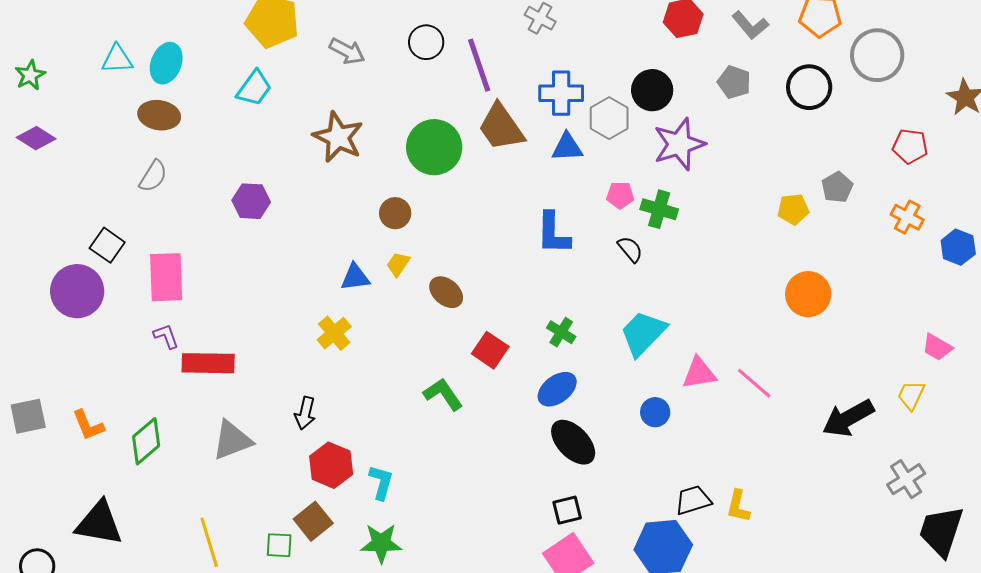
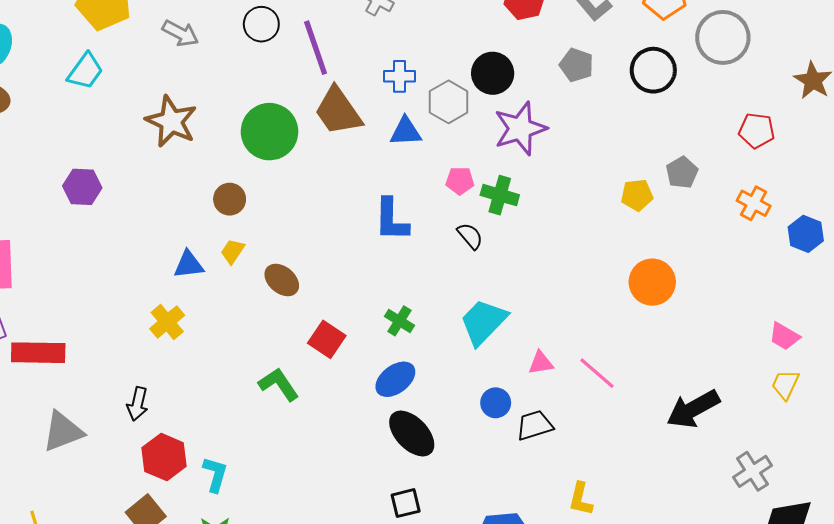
blue cross: (561, 93) -> (399, 76), size x0.7
pink triangle: (699, 373) -> (541, 363), size x0.7
yellow trapezoid: (911, 395) -> (785, 384), moved
black trapezoid: (693, 500) -> (535, 425), moved

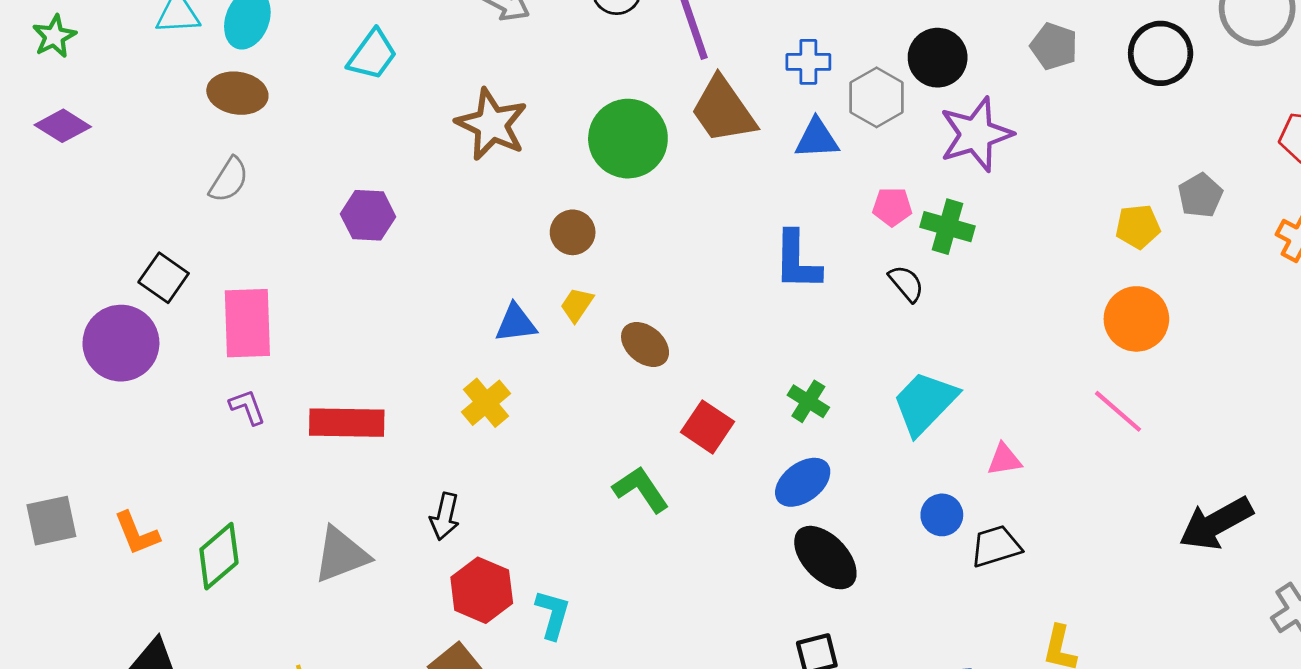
orange circle: (652, 282) -> (1136, 319), moved
red rectangle: (38, 353) -> (347, 423), moved
pink line: (597, 373) -> (1118, 411), moved

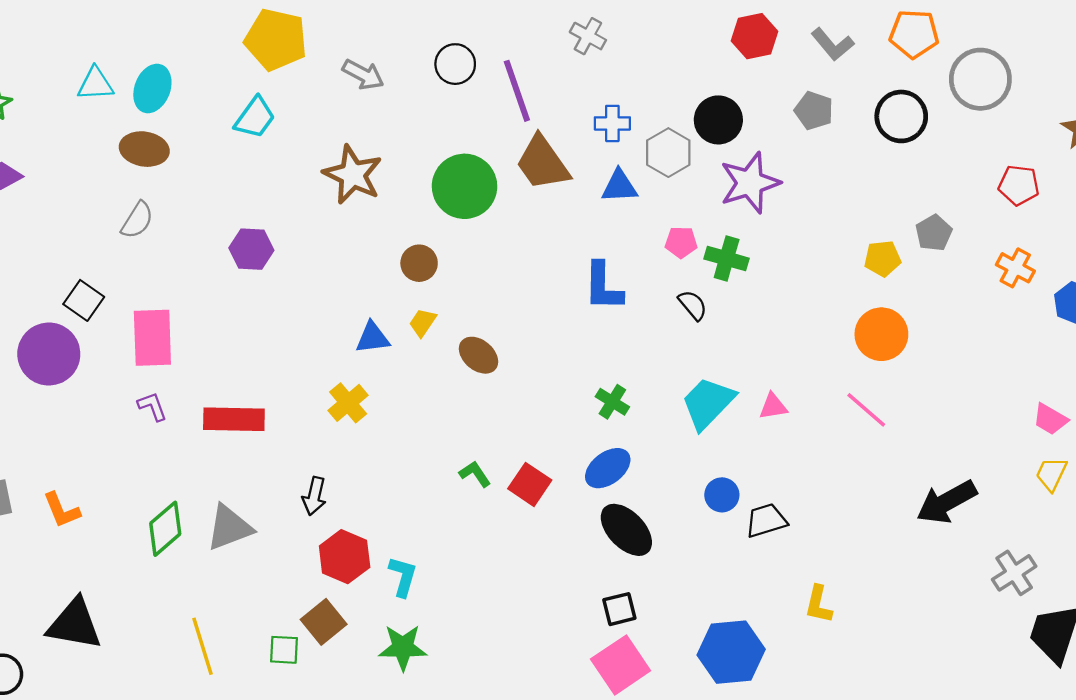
red square: (708, 427) -> (530, 484), moved
pink triangle: (1004, 460) -> (773, 406), moved
green L-shape: (641, 489) -> (475, 474), size x0.7
green diamond: (219, 556) -> (165, 529), moved

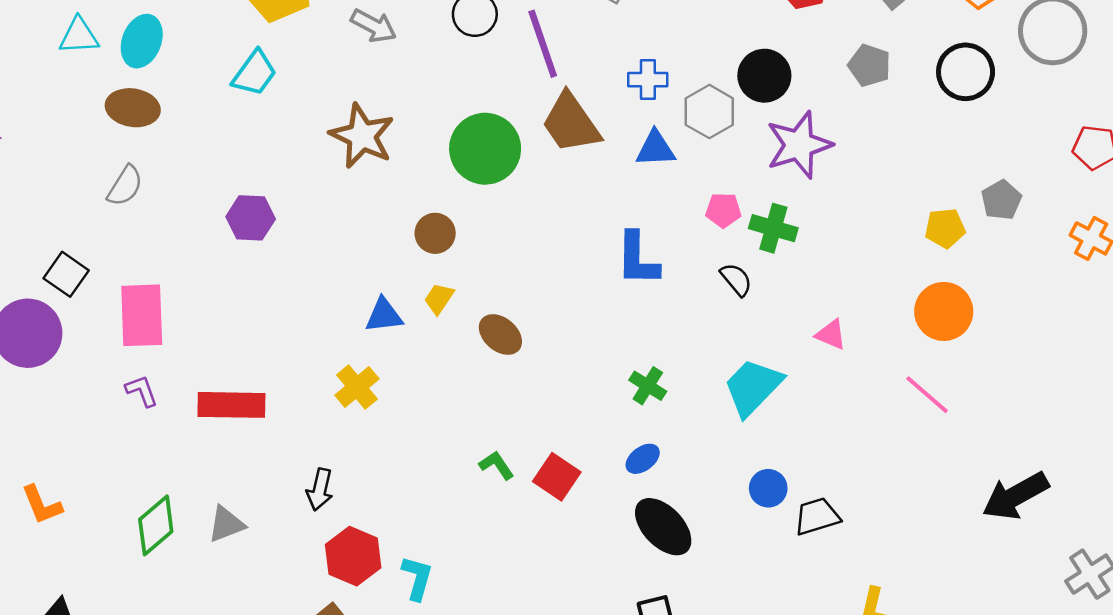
pink triangle: (773, 406) -> (831, 334), moved, turned 32
blue ellipse: (608, 468) -> (643, 459), size x0.7
gray triangle: (229, 528) -> (226, 524), size x0.7

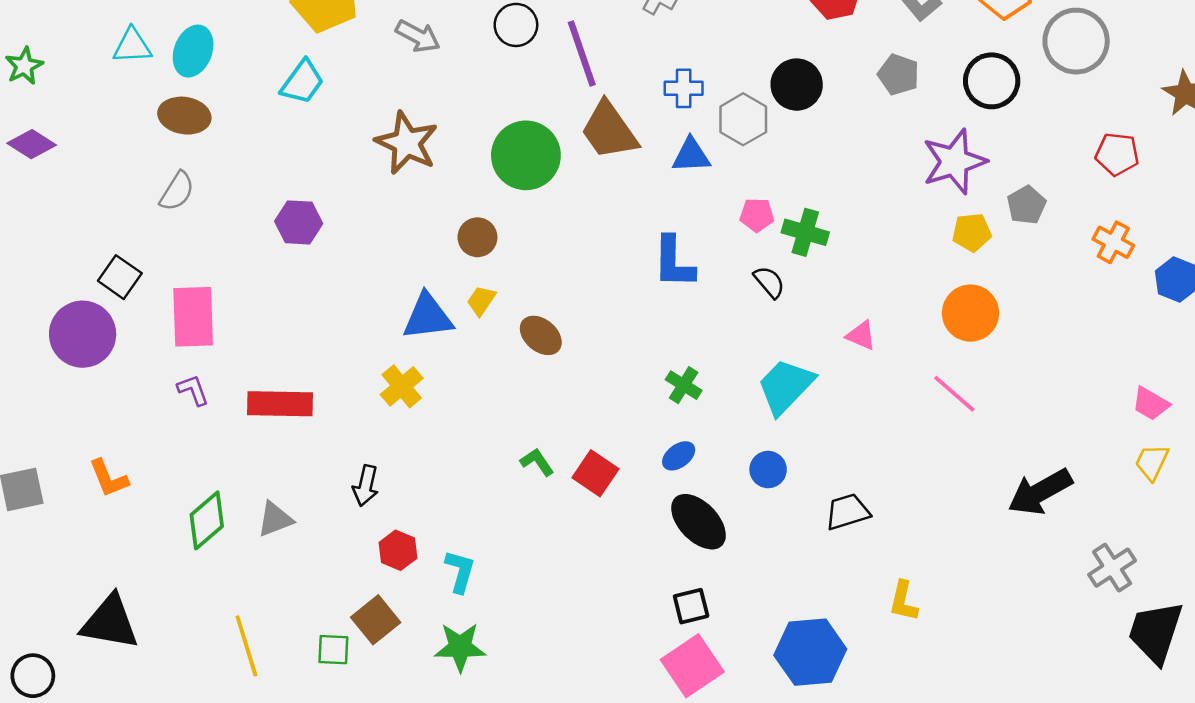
purple star: (799, 145) -> (954, 162), moved
blue triangle: (384, 315) -> (428, 317), size x1.4
blue circle: (768, 488) -> (768, 470), moved
orange L-shape: (42, 505) -> (109, 478), moved
red hexagon: (353, 556) -> (398, 550), size x0.7

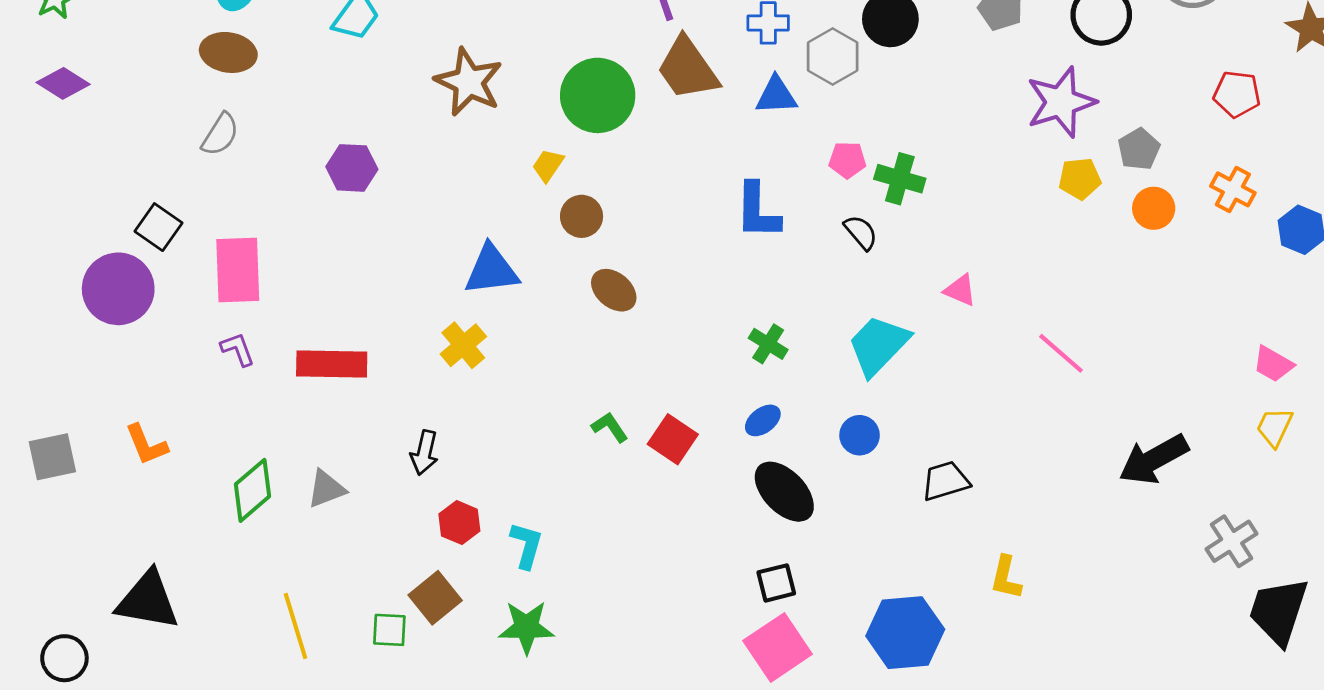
brown circle: (477, 237) -> (582, 216), moved
yellow trapezoid: (481, 301) -> (548, 165), moved
orange circle: (970, 313) -> (1154, 208), moved, size x0.7

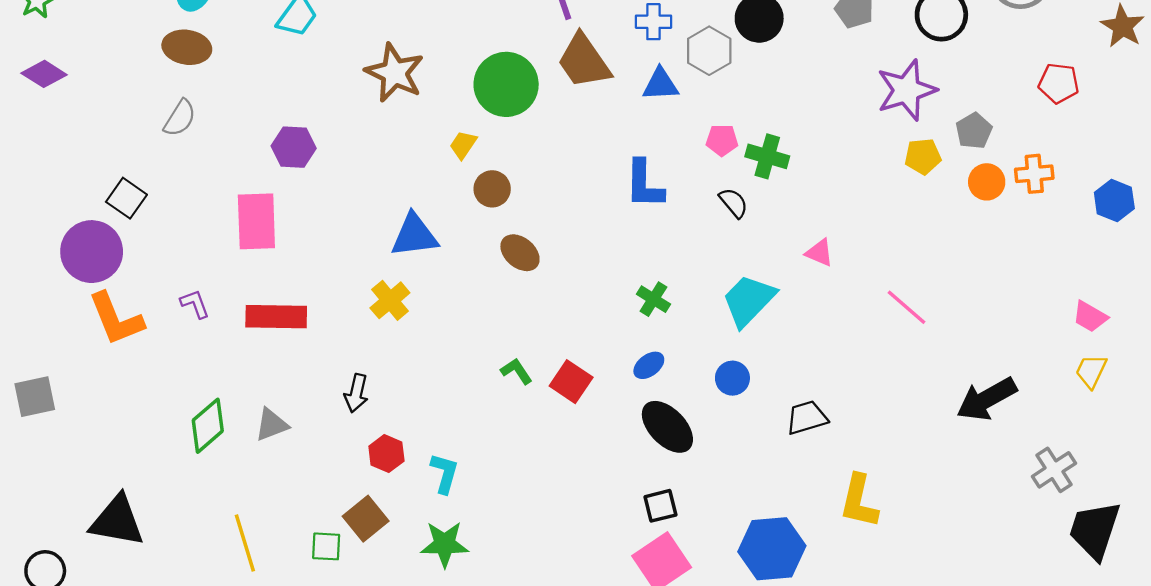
orange cross: (1233, 189) -> (1034, 174), moved, turned -33
pink rectangle: (238, 270) -> (256, 221), moved
orange L-shape: (146, 445) -> (116, 319), moved, size x1.5
yellow L-shape: (1006, 578) -> (859, 501), size x1.4

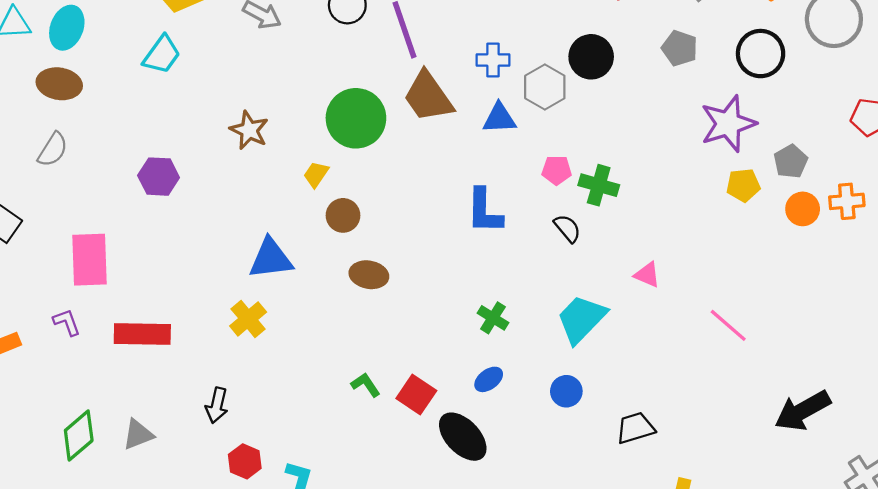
brown star: (395, 73) -> (249, 130), moved, size x0.7
pink rectangle: (256, 221) -> (89, 260), moved
brown ellipse: (520, 253) -> (369, 275), turned -30
black ellipse: (667, 427) -> (463, 437), moved

